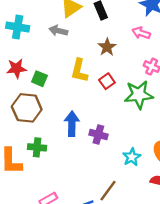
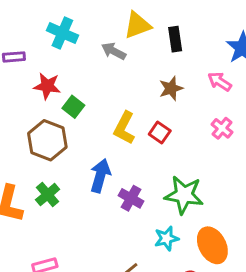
yellow L-shape: (79, 71) -> (124, 128), moved
red square: (107, 81) -> (160, 132), turned -35
green star: (139, 95) -> (184, 195), moved
green cross: (37, 147) -> (48, 195), turned 30

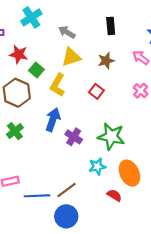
yellow triangle: (137, 25) -> (71, 57), moved
cyan cross: (62, 33) -> (31, 17), turned 30
yellow L-shape: (124, 128) -> (58, 85), moved

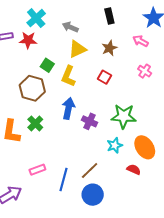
red star: (19, 54) -> (28, 40), moved
blue line: (37, 196) -> (64, 180), turned -65

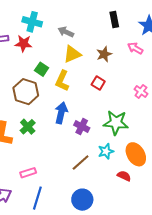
black rectangle: (109, 16) -> (114, 20), moved
cyan cross: (36, 18) -> (32, 22), turned -36
pink cross: (145, 71) -> (141, 91), moved
brown line: (90, 171) -> (81, 162), moved
blue line: (64, 180) -> (37, 198), moved

